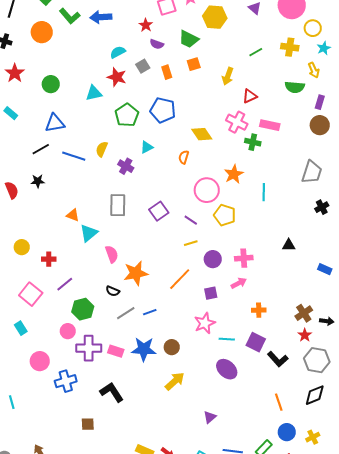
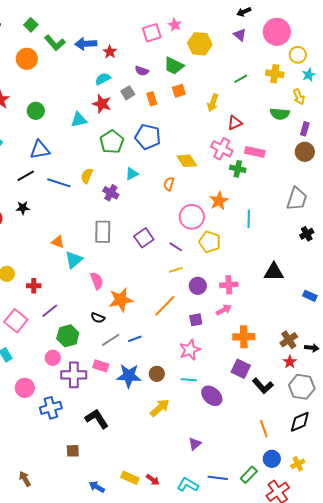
red star: (146, 25) -> (110, 52), moved
black triangle: (289, 245) -> (274, 272), size x1.5
orange cross: (259, 310) -> (244, 337), size x1.5
cyan line: (227, 339) -> (189, 380), moved
pink rectangle: (116, 351) -> (101, 366), moved

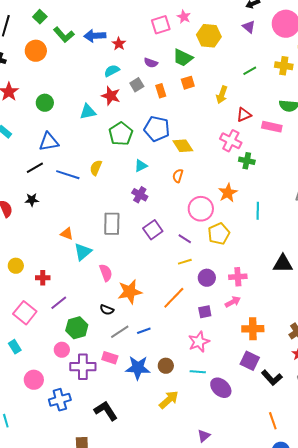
pink rectangle: (255, 152) -> (272, 127), moved
yellow diamond: (187, 161) -> (183, 146), moved
purple cross: (111, 193) -> (140, 195), moved
yellow pentagon: (210, 242) -> (219, 234), turned 30

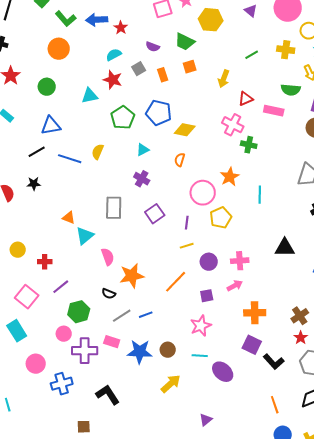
orange circle: (36, 51) -> (59, 49), moved
yellow diamond: (183, 146) -> (185, 130), turned -45
purple line: (185, 239) -> (187, 223), turned 64
cyan rectangle: (15, 347) -> (17, 331), size x1.5

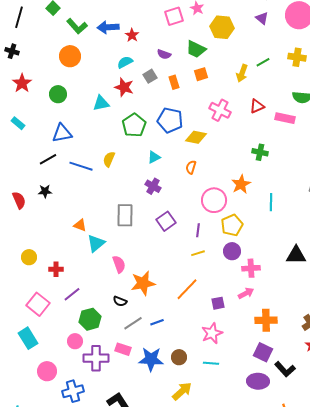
yellow arrow: (224, 79) -> (242, 73), moved
pink cross: (233, 125) -> (220, 110), moved
purple circle: (209, 262) -> (232, 251), moved
purple ellipse: (223, 372) -> (258, 381), moved, turned -40

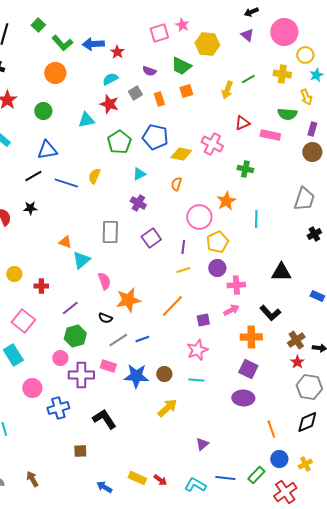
pink cross: (220, 110) -> (212, 144), moved
purple line: (72, 294) -> (70, 308), moved
black L-shape: (285, 369) -> (270, 313), moved

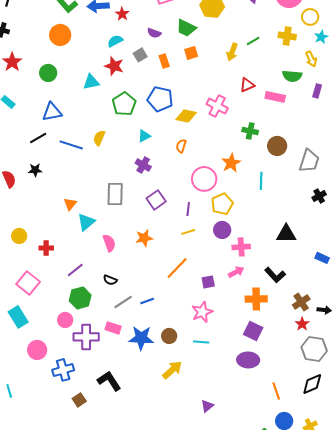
brown circle: (312, 152) -> (277, 146), moved
orange triangle: (65, 242) -> (70, 204), turned 48
orange star: (128, 300) -> (144, 238), moved, size x0.7
brown square: (80, 451) -> (79, 400), moved, turned -32

